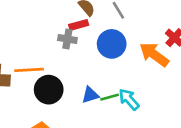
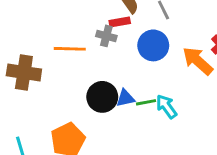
orange line: (29, 70) -> (70, 49), moved
black circle: (49, 90) -> (102, 97), moved

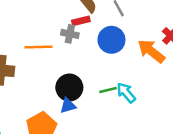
blue triangle: (125, 98) -> (68, 106), moved

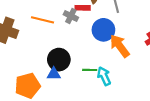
orange arrow: (151, 51) -> (120, 46), moved

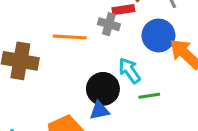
cyan arrow: (104, 76) -> (130, 71), moved

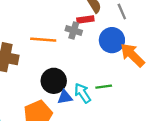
cyan arrow: (130, 71) -> (82, 93), moved
black circle: (103, 89) -> (54, 81), moved

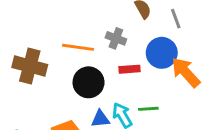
red rectangle: (85, 20) -> (129, 69), moved
black circle: (54, 81) -> (89, 82), moved

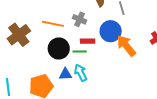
brown cross: (30, 66) -> (19, 35), turned 35
green line: (148, 109) -> (80, 51), moved

